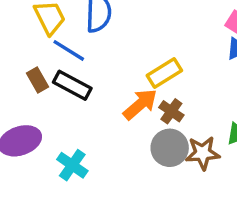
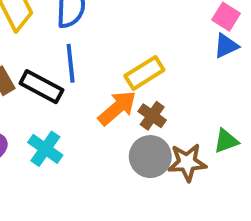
blue line: (69, 50) -> (71, 63), moved, turned 52
cyan cross: (72, 165) -> (45, 149), moved

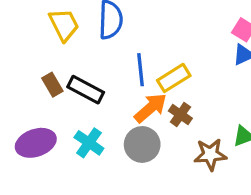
blue line: (71, 63) -> (140, 70), moved
gray circle: (150, 157) -> (142, 144), moved

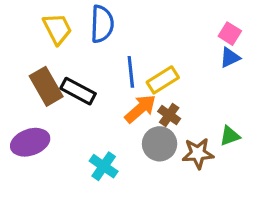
brown rectangle: (52, 85) -> (46, 86), size x1.6
cyan cross: (89, 143) -> (104, 166), moved
gray circle: (142, 144) -> (160, 144), moved

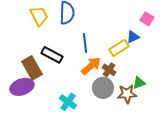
blue triangle: (230, 58) -> (133, 37), moved
yellow rectangle: (163, 80) -> (119, 48), moved
brown rectangle: (46, 86) -> (32, 68), moved
green triangle: (230, 136) -> (139, 83), moved

